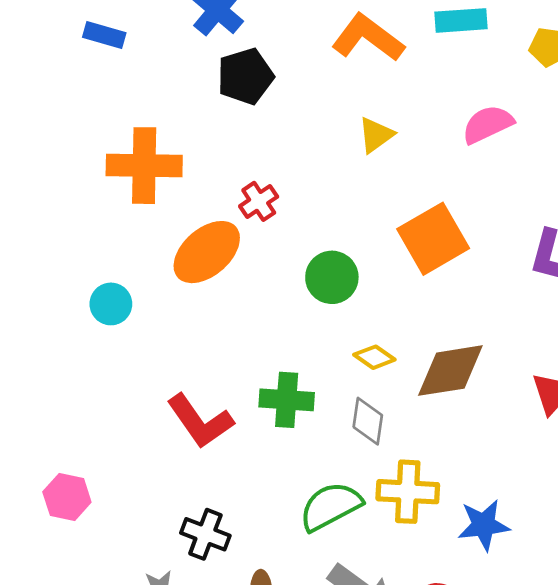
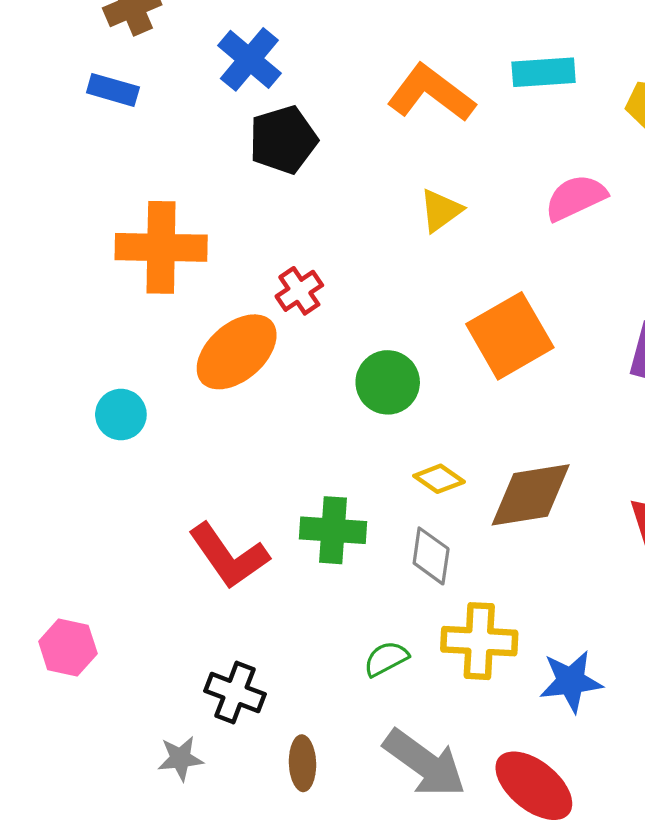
green semicircle: (331, 506) -> (386, 659), size x0.6

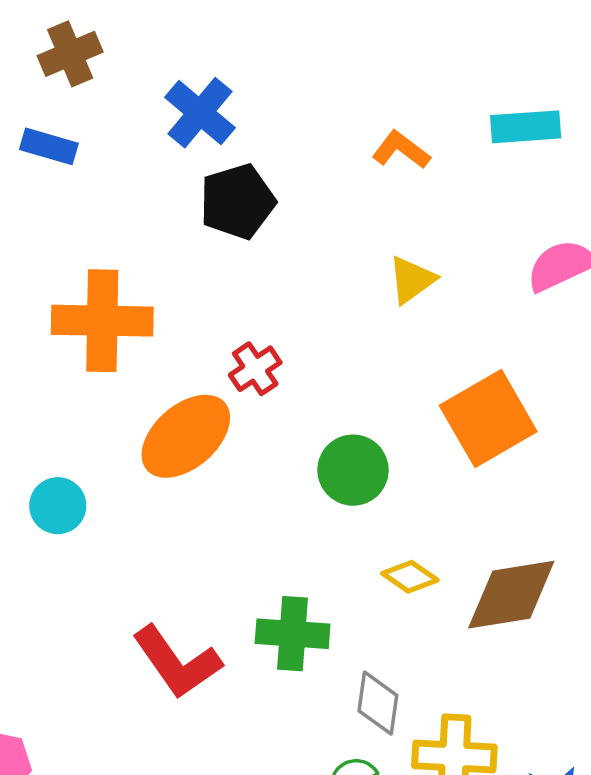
orange L-shape: (431, 93) -> (401, 150), size x0.6
gray diamond: (431, 556) -> (378, 703), moved

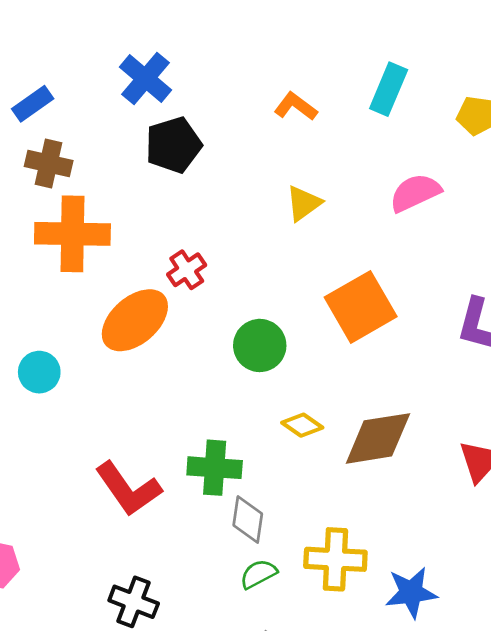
brown cross: (70, 54) -> (49, 164), moved, turned 36
cyan rectangle: (526, 127) -> (389, 89), turned -63
blue rectangle: (49, 146) -> (33, 104), turned -51
gray diamond: (378, 703) -> (248, 519), moved

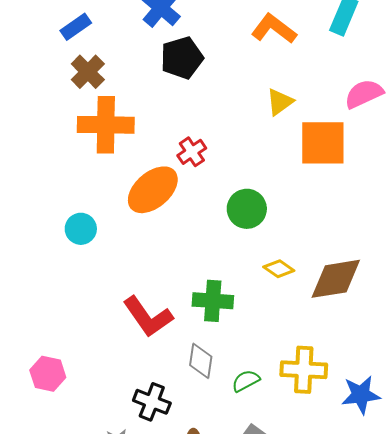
orange L-shape: (296, 106) -> (274, 29), size x1.4
brown cross: (49, 164) -> (88, 72), turned 32
orange square: (361, 307) -> (323, 143), moved, turned 30
gray diamond: (248, 519) -> (201, 361), moved

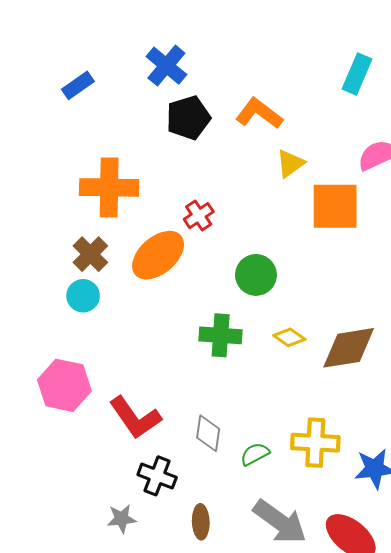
orange L-shape: (274, 29) -> (259, 114), moved
brown cross: (88, 72) -> (90, 254), moved
green cross: (213, 301) -> (221, 335), moved
red L-shape: (148, 317) -> (135, 418), moved
pink hexagon: (48, 374) -> (64, 385), moved, size x1.4

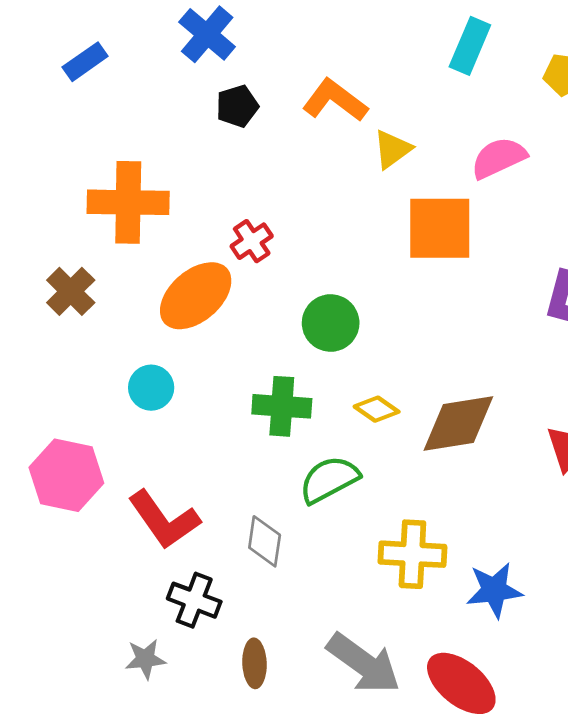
black pentagon: (188, 118) -> (237, 106), size x0.7
yellow triangle: (290, 164) -> (392, 149), moved
brown cross: (90, 254) -> (71, 291), moved
cyan circle: (83, 296) -> (151, 388), moved
green semicircle: (255, 454) -> (329, 480), moved, size x1.5

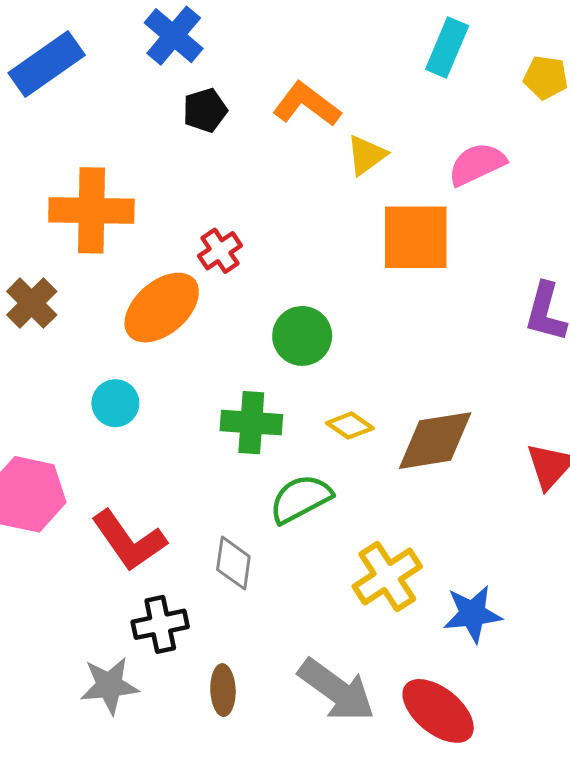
blue rectangle: (85, 62) -> (47, 64), size x1.6
yellow cross: (412, 554) -> (387, 576), turned -36
black cross: (194, 600) -> (160, 624), turned -33
gray star: (145, 659) -> (109, 686), size x1.4

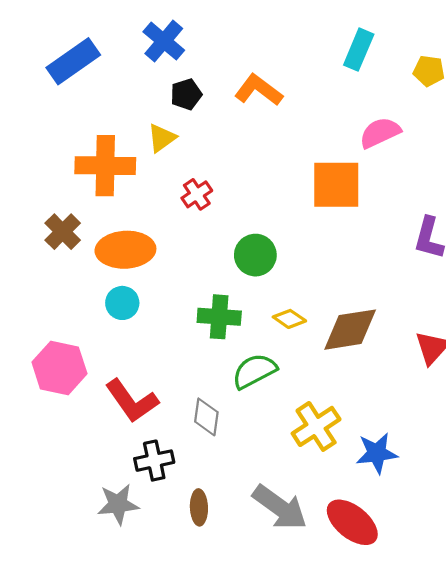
yellow triangle: (366, 155) -> (162, 138), moved
orange ellipse: (162, 308) -> (125, 250), moved, turned 38

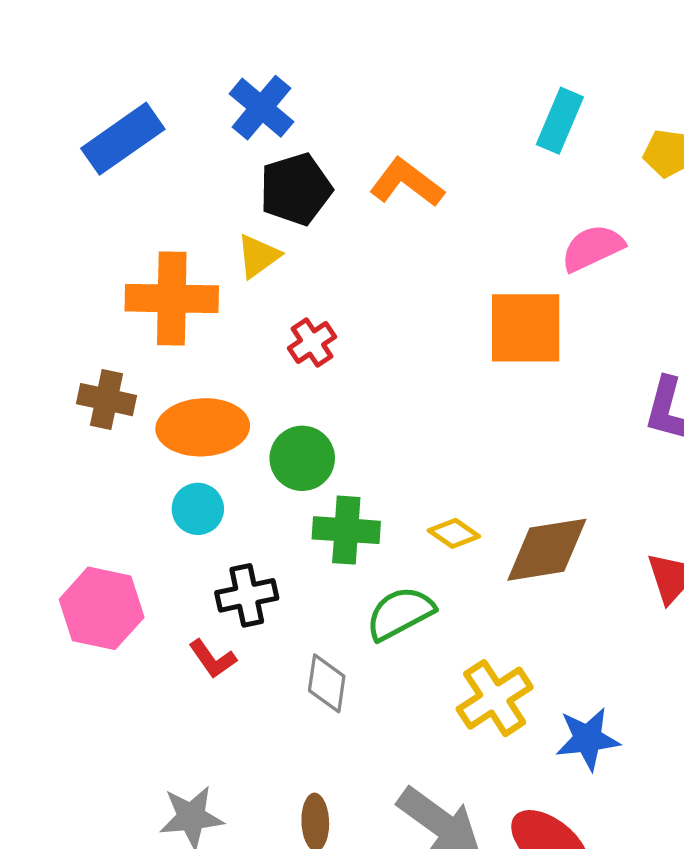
black pentagon: (186, 94) -> (296, 189), size x1.5
brown cross: (63, 232) -> (106, 400), turned -33
green circle: (255, 255) -> (302, 458), moved
red L-shape: (132, 401) -> (213, 659), size x0.6
black cross: (154, 461) -> (247, 595), moved

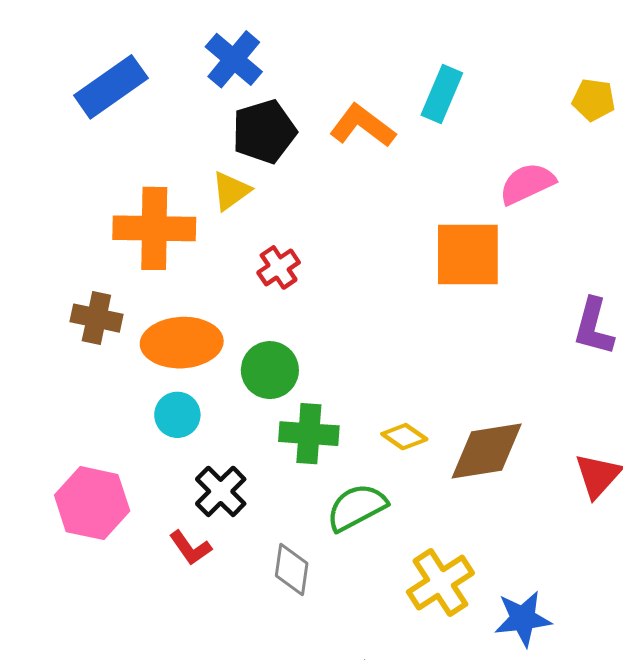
cyan rectangle: (560, 121) -> (442, 94), moved
black cross: (247, 595) -> (221, 491), turned -33

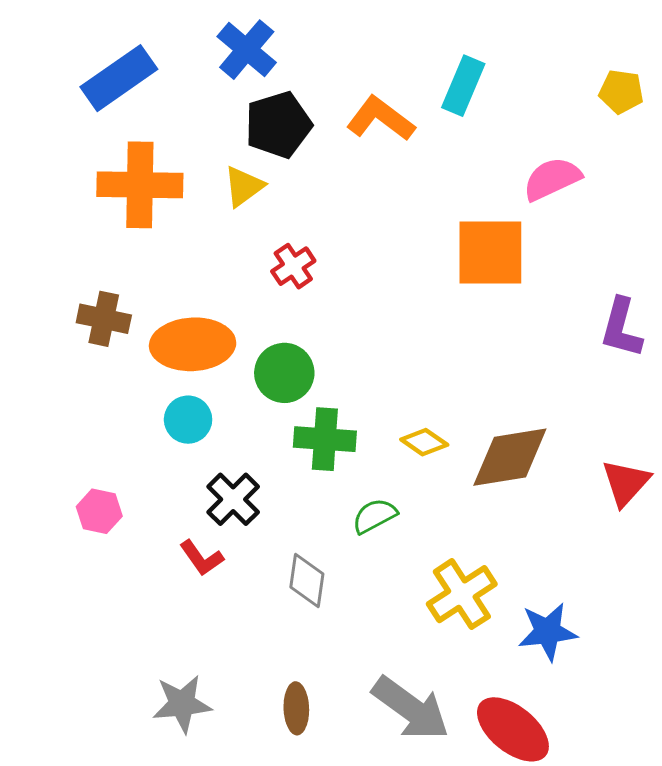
orange cross: (154, 228) -> (140, 185), moved
pink hexagon: (92, 503) -> (99, 511), size x0.6
green semicircle: (357, 507) -> (375, 516), size x0.7

